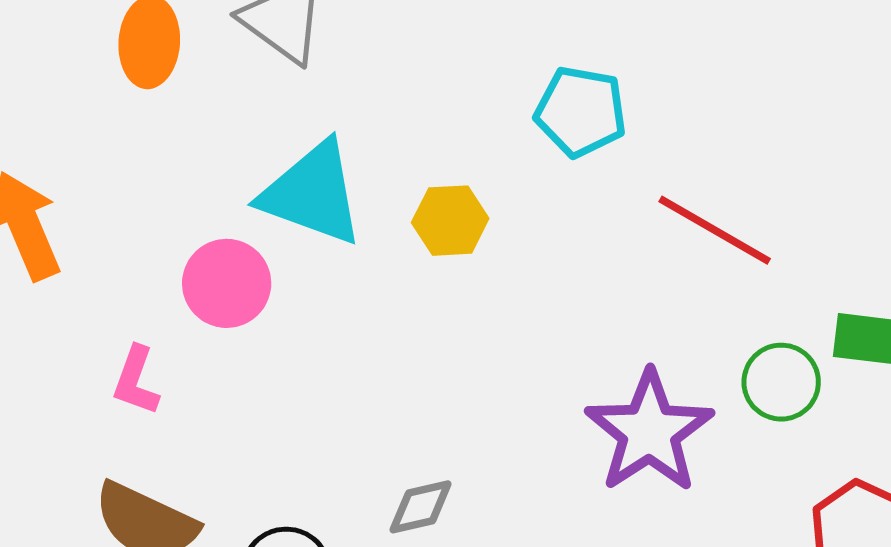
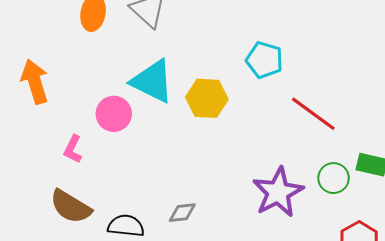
yellow hexagon: (450, 221) -> (207, 98), size x1.4

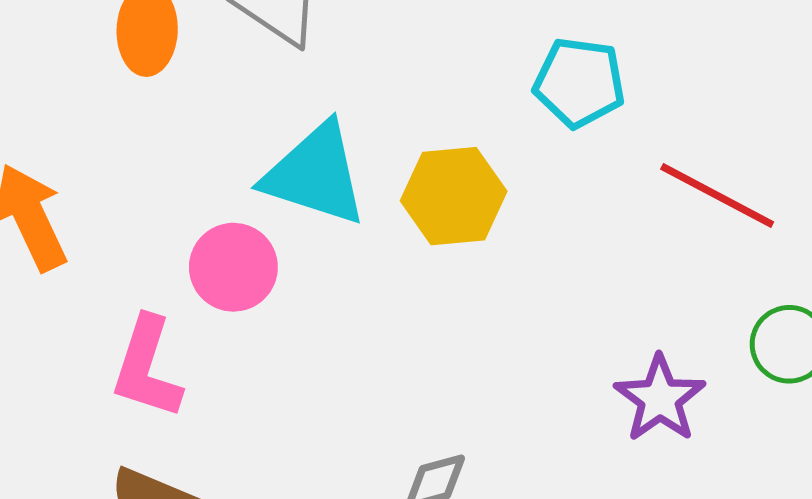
pink L-shape: (73, 149) -> (147, 368), size x1.5
purple star: (278, 192) -> (660, 399), size x0.7

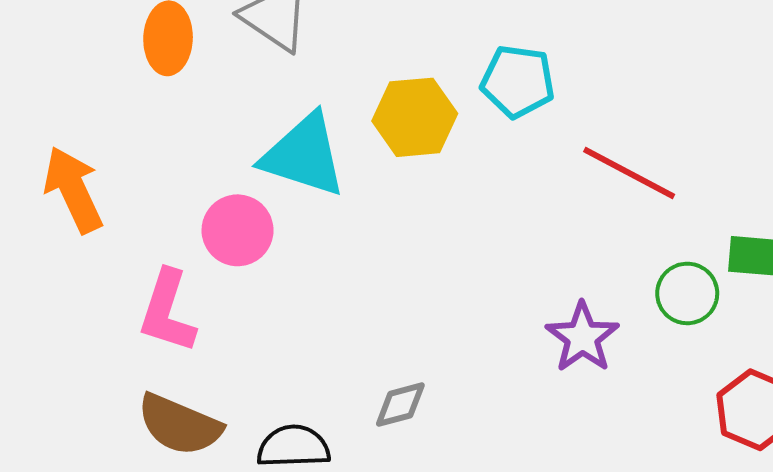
yellow hexagon: (454, 196) -> (415, 117), moved

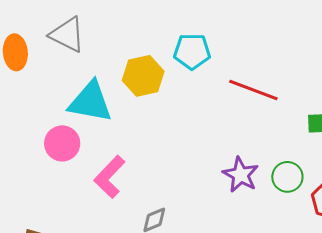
green circle: (687, 293) -> (287, 177), moved
pink L-shape: (167, 311) -> (110, 177), moved, turned 33

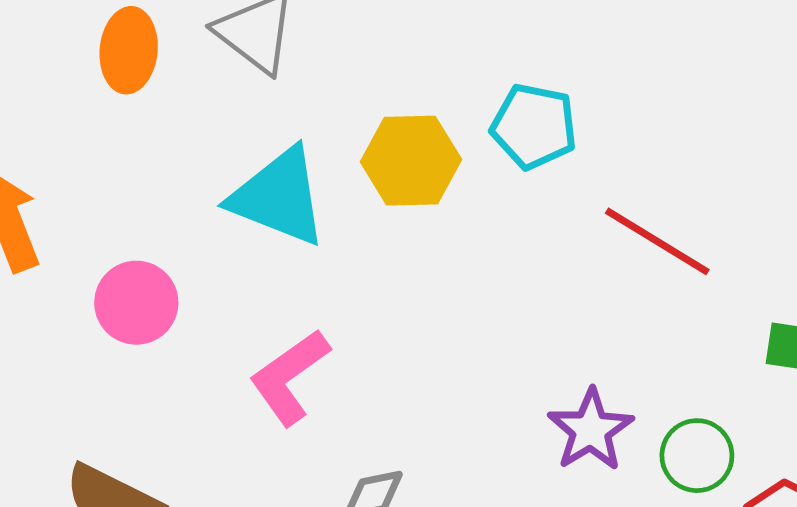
pink circle: (62, 143) -> (136, 303), moved

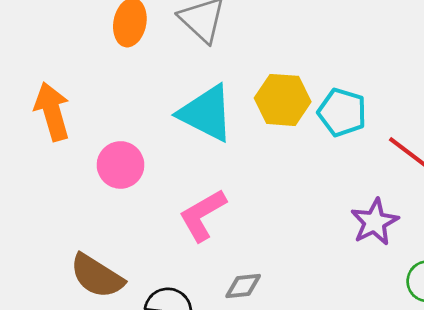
cyan pentagon: (534, 126) -> (342, 112), moved
purple star: (591, 430) -> (375, 222), moved

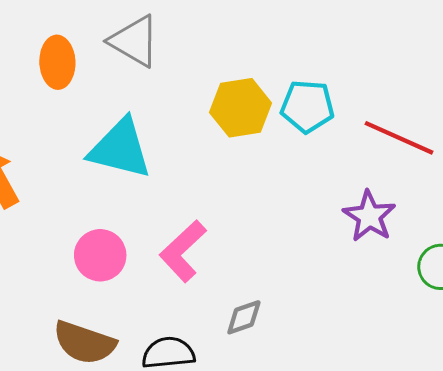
cyan triangle: (206, 113) -> (120, 149), moved
pink circle: (120, 165) -> (100, 255), moved

